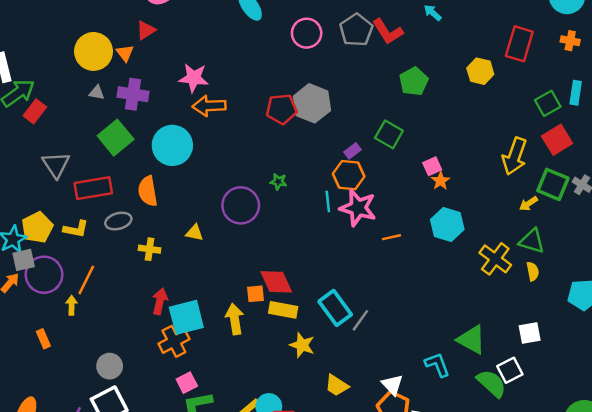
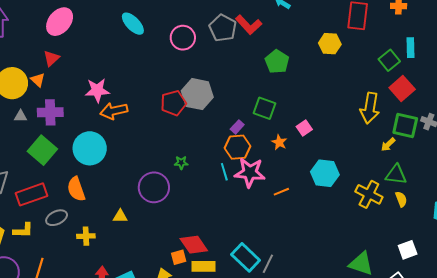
orange star: (440, 181) -> (279, 142), moved

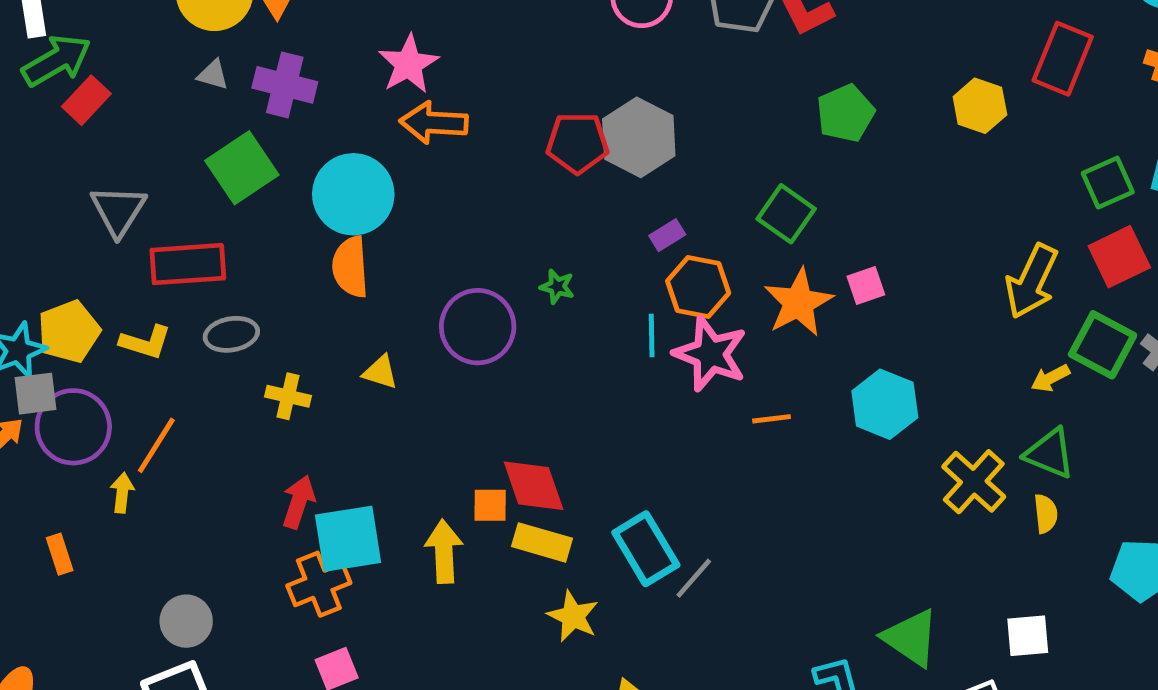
pink star: (97, 90) -> (408, 64), turned 30
purple rectangle: (237, 127) -> (667, 235), moved
orange star: (279, 142) -> (798, 303), size x1.8
orange semicircle: (76, 189) -> (350, 267), moved

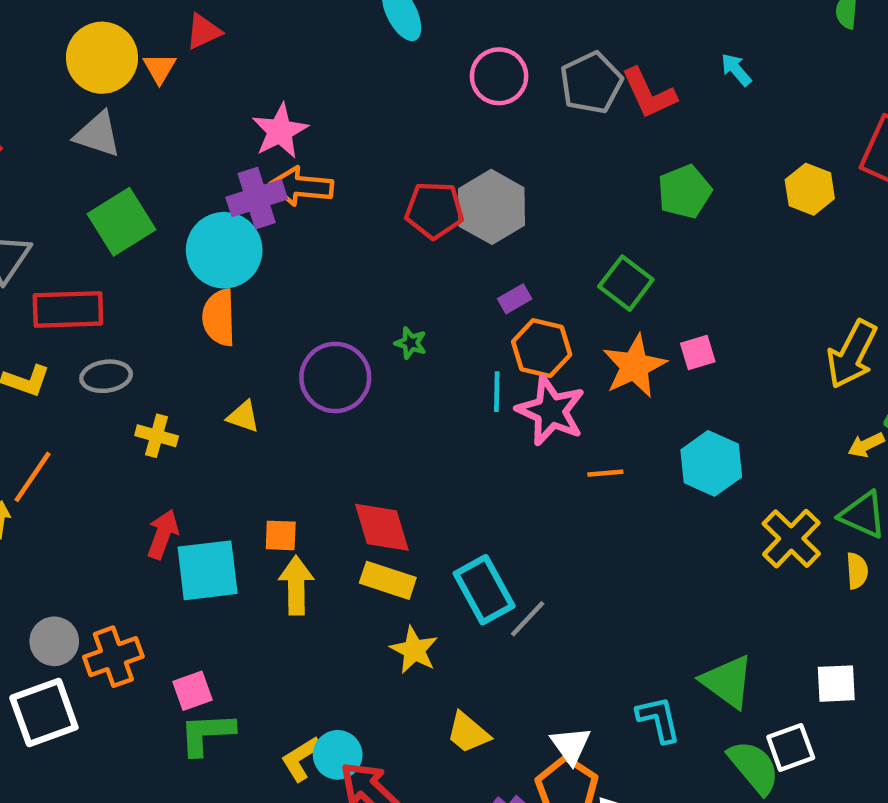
gray triangle: (213, 75) -> (98, 134), size x1.6
purple cross: (285, 85) -> (257, 198), moved, turned -34
orange square: (490, 505) -> (281, 535), moved
orange cross: (319, 584) -> (113, 657), moved

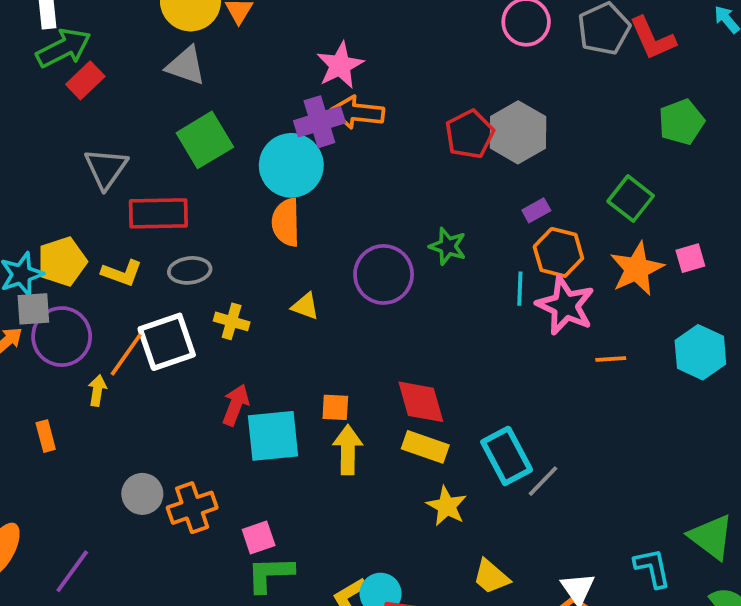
red pentagon: (434, 210) -> (470, 134), turned -30
green star: (411, 343) -> (448, 246), size x1.4
white square: (44, 713) -> (167, 342), moved

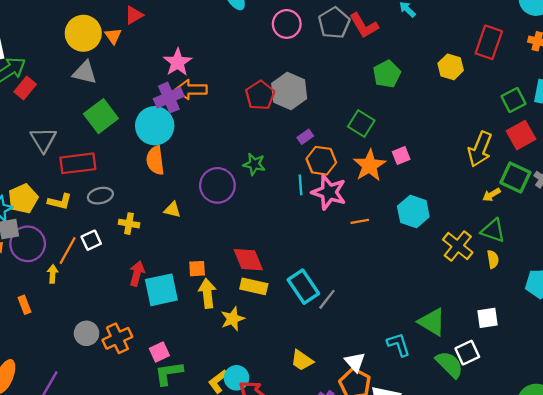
white square: (167, 342) -> (91, 240), size x0.6
yellow star: (447, 506) -> (233, 319), moved, turned 30

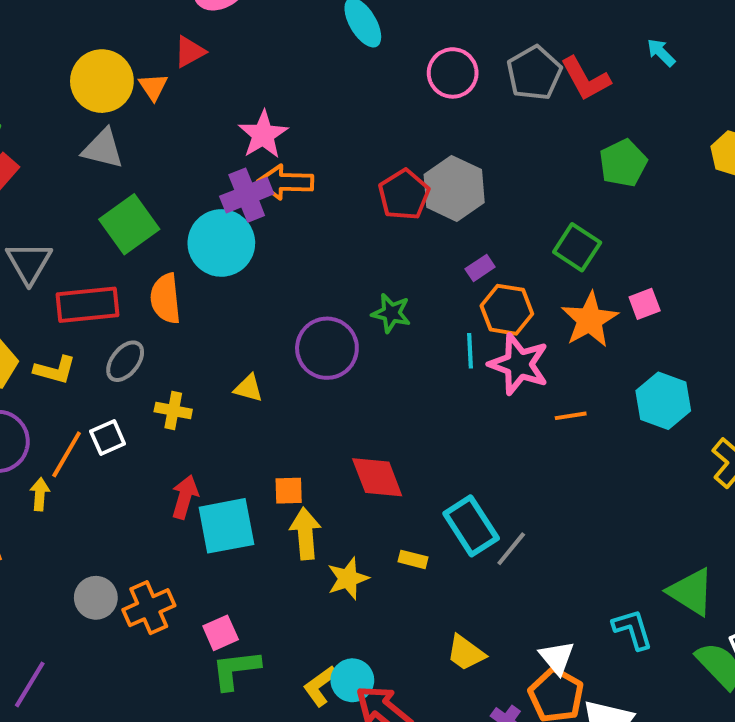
orange semicircle: (155, 160) -> (166, 299), moved
gray ellipse: (100, 196) -> (125, 361), turned -40
yellow rectangle: (254, 286) -> (413, 559), moved, size x0.6

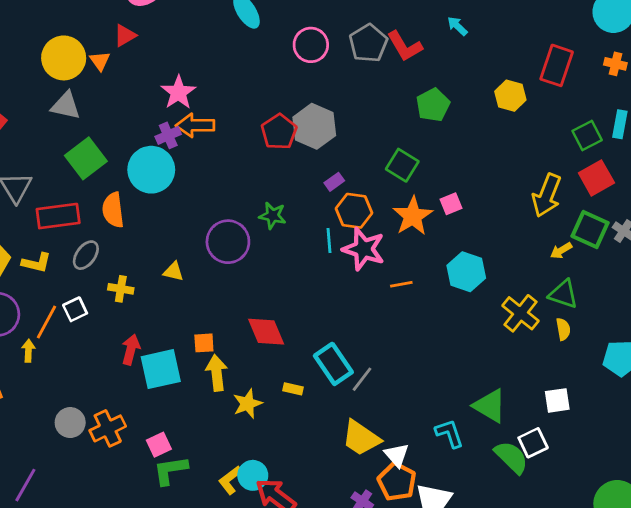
purple cross: (247, 195) -> (168, 135), size x0.7
yellow trapezoid: (466, 653) -> (361, 438), moved, size x1.4

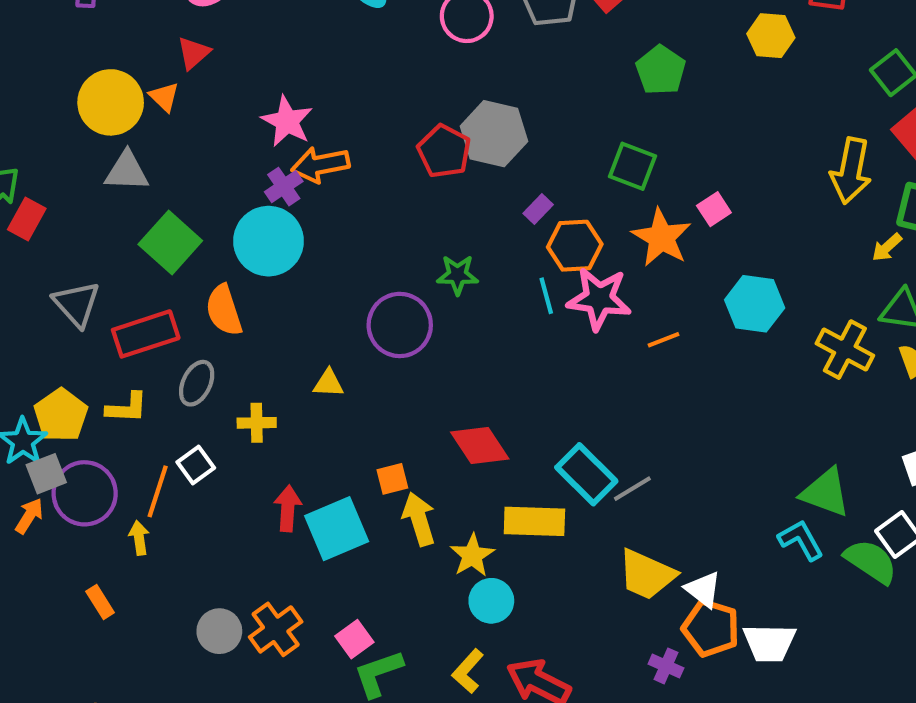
gray line: (362, 379) -> (632, 489), turned 32
yellow rectangle: (293, 389) -> (534, 521), size x2.0
cyan L-shape: (449, 434) -> (801, 540), moved
cyan circle: (253, 475) -> (491, 601), moved

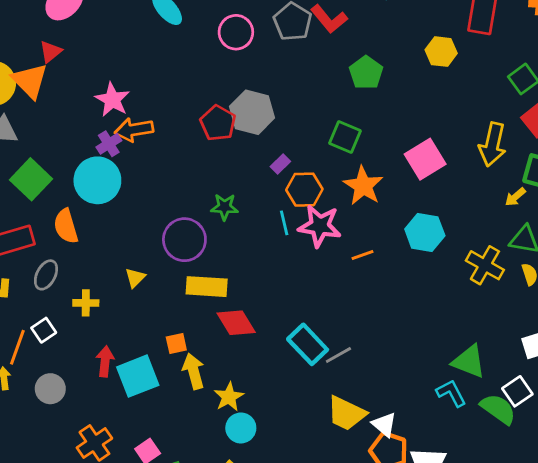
orange triangle: (164, 97) -> (30, 81), size x1.8
pink square: (714, 209) -> (425, 159), moved, size x1.8
yellow triangle: (329, 383) -> (135, 278), turned -50
yellow rectangle: (534, 521) -> (207, 287), moved
gray circle: (219, 631) -> (50, 389), moved

